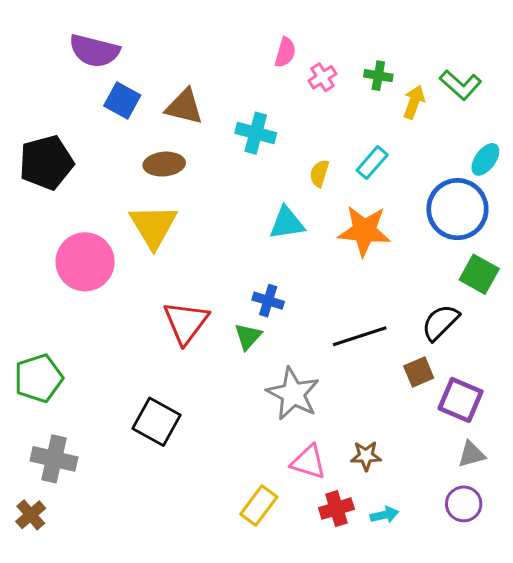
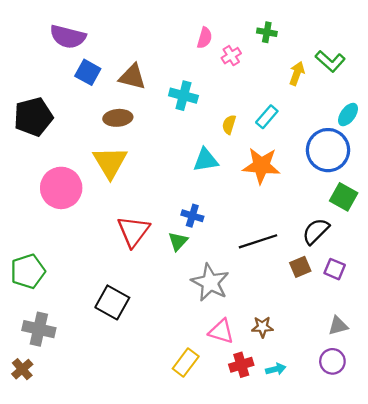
green cross: (378, 76) -> (267, 32), moved
purple square: (461, 400) -> (335, 269), moved, size x0.7

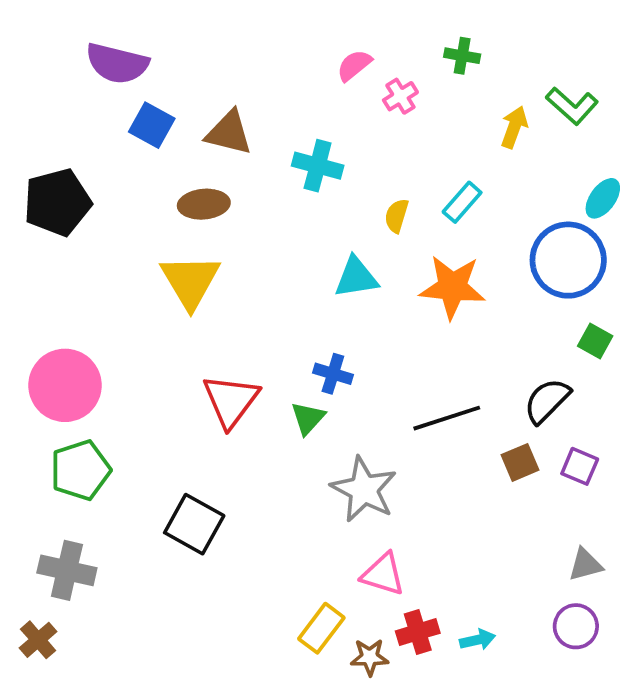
pink semicircle: (205, 38) -> (354, 65), turned -145
pink circle: (61, 188) -> (65, 385), moved
green square: (344, 197) -> (595, 341), size x0.7
green pentagon: (28, 271) -> (80, 470), moved
brown star: (262, 327) -> (370, 657), moved

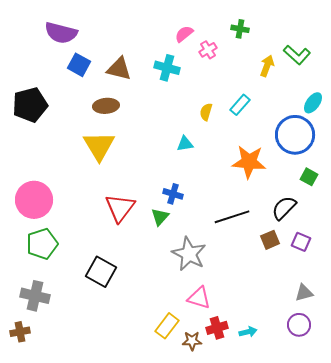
cyan cross: (318, 166) -> (167, 68), moved
cyan triangle: (356, 277) -> (185, 144), size x0.7
orange star: (452, 287) -> (249, 162), moved
brown cross: (38, 640) -> (20, 332), turned 30

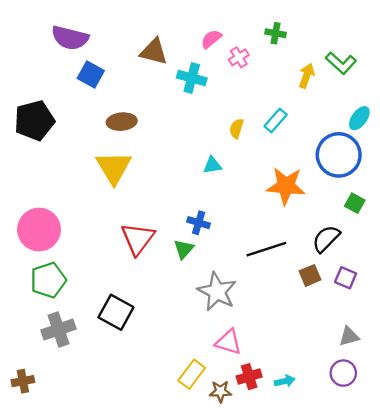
brown triangle: (119, 69) -> (154, 52), moved
gray cross: (35, 296) -> (59, 329), moved, turned -32

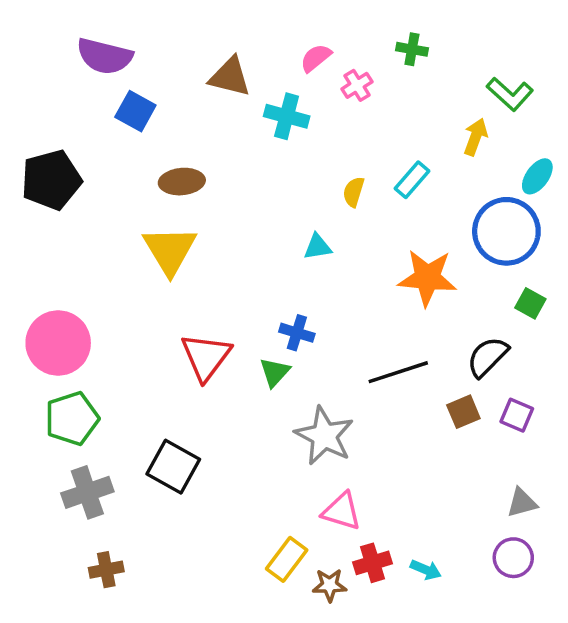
yellow arrow: (307, 76) -> (476, 137), moved
brown cross: (23, 381) -> (106, 570), moved
cyan arrow: (285, 381) -> (426, 570), turned 36

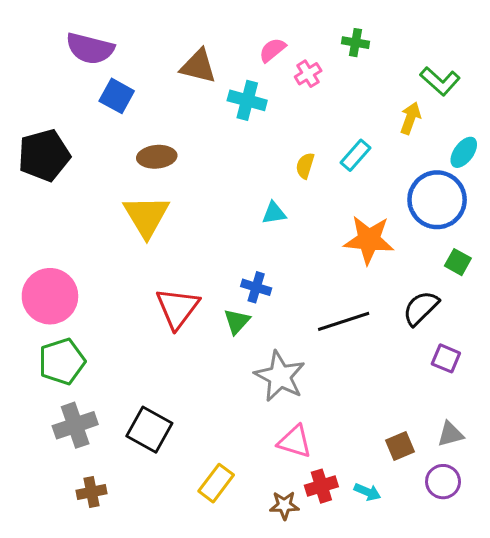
brown square: (463, 412) -> (400, 446), moved
black square: (173, 467) -> (149, 430), moved
yellow rectangle: (287, 559) -> (216, 483), moved

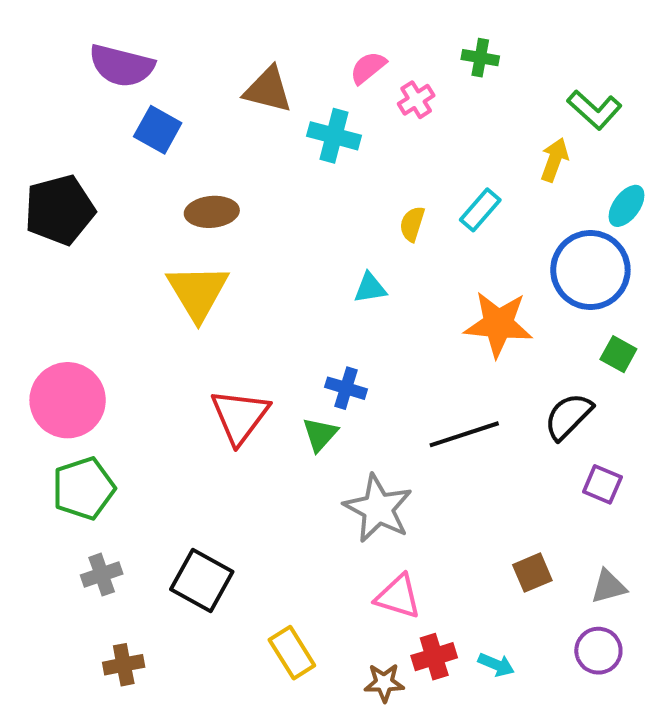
gray cross: (75, 425) -> (102, 575), size x0.7
brown square: (400, 446) -> (532, 573), moved
yellow rectangle: (216, 483) -> (292, 653), turned -69

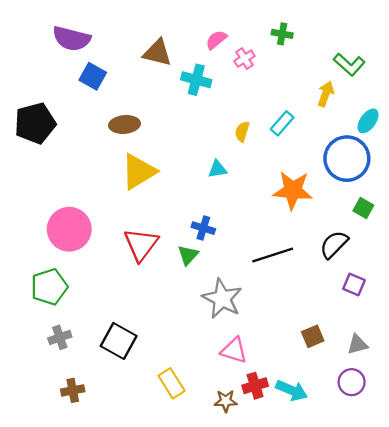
yellow triangle: (198, 292) -> (139, 172), moved, turned 30
pink circle: (68, 400) -> (69, 229), moved
cyan arrow: (496, 665) -> (292, 390), size x1.5

